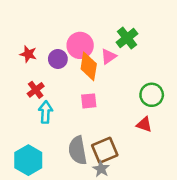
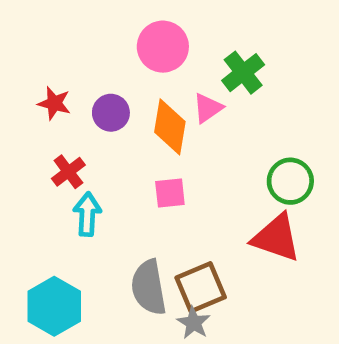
pink circle: (80, 45) -> (163, 47), moved
red triangle: (144, 124) -> (276, 238), size x1.6

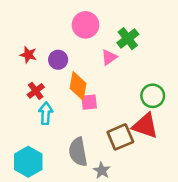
orange diamond: (170, 127) -> (78, 86), moved
brown square: (201, 287) -> (120, 137), moved

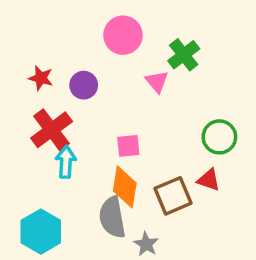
pink triangle: (109, 57) -> (157, 82), turned -35
orange diamond: (78, 86) -> (125, 187), moved
red cross: (36, 91) -> (52, 130), size x1.6
red triangle: (145, 126) -> (209, 180), size x0.6

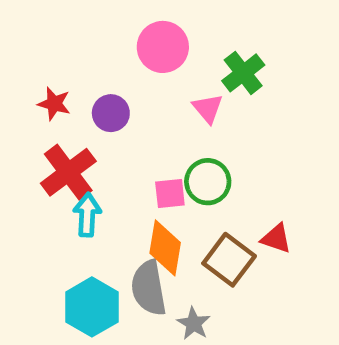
green circle: (219, 137) -> (208, 182), moved
brown square: (173, 196) -> (229, 260), turned -30
cyan hexagon: (41, 232) -> (92, 307), moved

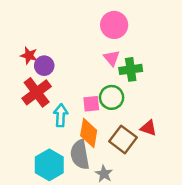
pink circle: (163, 47) -> (114, 25), moved
green cross: (243, 73) -> (131, 69), moved, turned 30
purple circle: (111, 113) -> (44, 66), moved
cyan arrow: (87, 215) -> (61, 115), moved

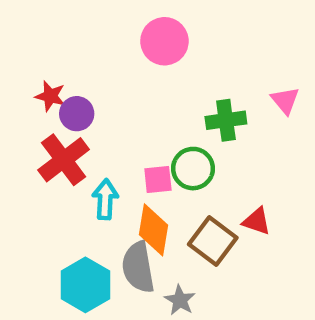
pink circle: (114, 25) -> (164, 41), moved
pink triangle: (112, 58) -> (285, 100), moved

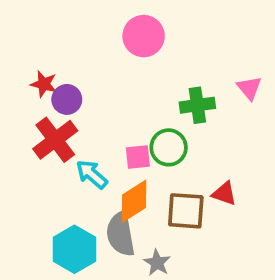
cyan arrow: (105, 199) -> (92, 174), turned -52
orange diamond: (154, 230) -> (134, 201), turned 48
brown square: (213, 241) -> (186, 211), turned -33

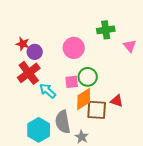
pink circle: (144, 36) -> (74, 48), moved
green cross: (197, 105) -> (106, 30), moved
orange diamond: (134, 201) -> (84, 99), moved

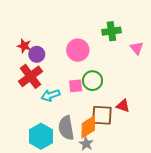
cyan arrow: (48, 91) -> (50, 95), turned -60
orange diamond: (84, 99) -> (88, 127), moved

